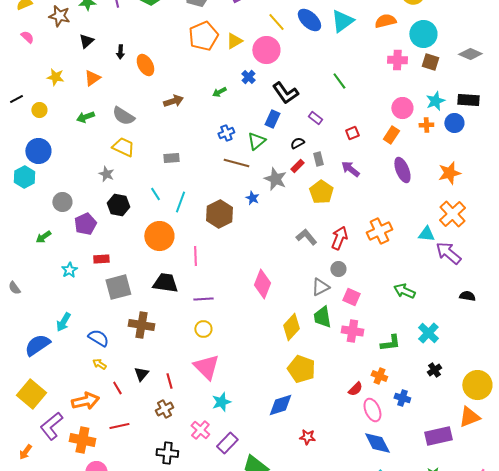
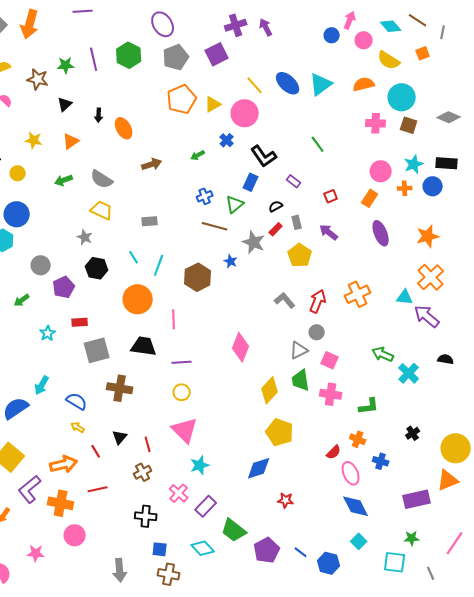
cyan cross: (428, 333) -> (409, 373), moved

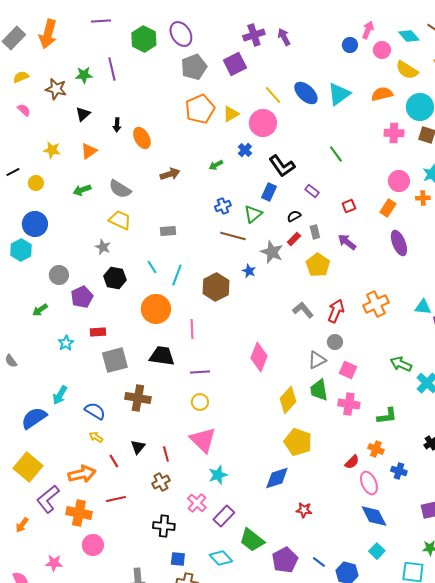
green hexagon: (129, 55) -> (144, 39), moved

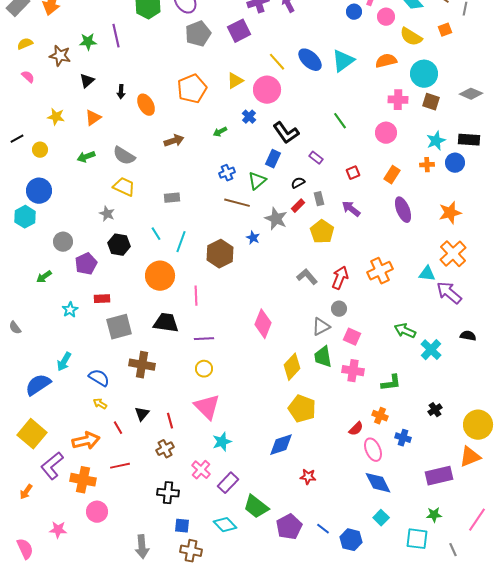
orange pentagon: (200, 109) -> (192, 89), moved
pink circle: (399, 181) -> (386, 133), moved

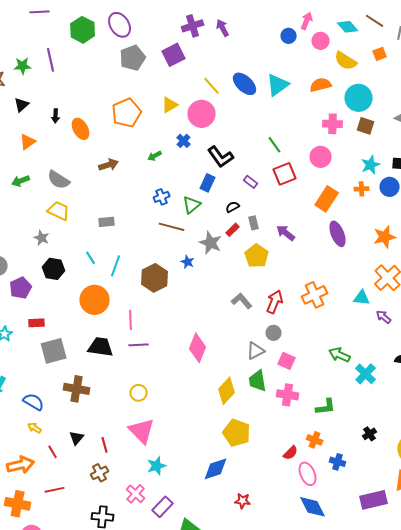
red square: (353, 173) -> (285, 174), moved, size x1.6
orange rectangle: (392, 175) -> (327, 199), size x1.4
purple arrow: (449, 293) -> (384, 317), size x0.6
purple line: (204, 339) -> (139, 345), moved

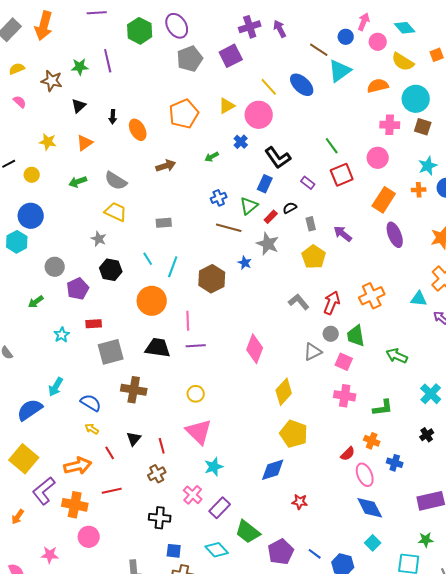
brown line: (375, 21) -> (319, 50), moved
cyan triangle: (278, 85) -> (340, 71), moved
red rectangle: (233, 230) -> (271, 217), moved
cyan cross: (366, 374) -> (431, 394), moved
green trapezoid: (258, 381) -> (356, 336), moved

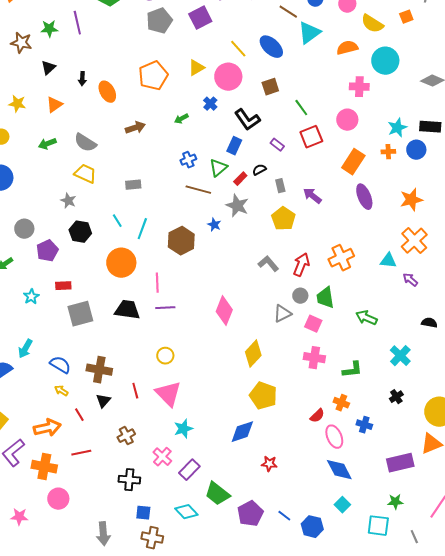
brown square: (423, 127) -> (270, 87), moved, turned -36
brown cross: (134, 390) -> (99, 370), moved
red line: (162, 446) -> (135, 391), moved

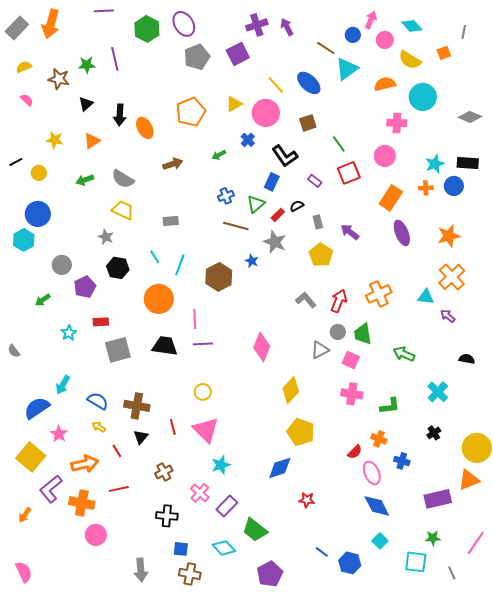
black arrow: (82, 79) -> (120, 115), size x1.5
purple pentagon: (250, 514) -> (270, 574), moved
pink star: (19, 517) -> (59, 434), moved, turned 30

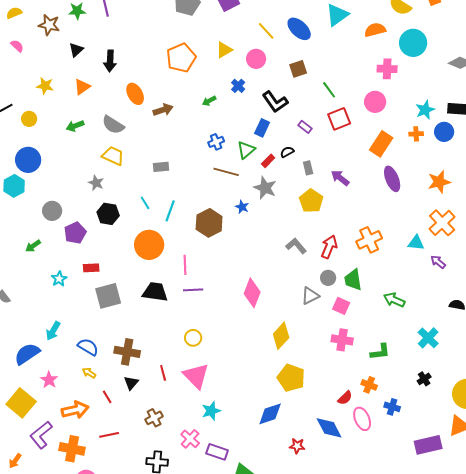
pink circle: (266, 113) -> (256, 59), size x0.7
orange ellipse: (145, 128) -> (135, 94), moved
purple rectangle: (227, 506) -> (217, 452), turned 65
blue diamond: (377, 506) -> (329, 428), moved

